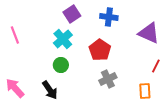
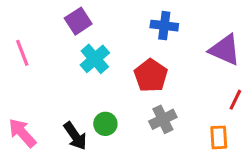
purple square: (72, 14) -> (78, 21), moved
green circle: (61, 65) -> (105, 124), moved

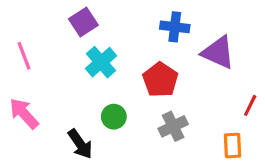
purple triangle: (225, 50) -> (218, 53), moved
green circle: (105, 124) -> (114, 117), moved
pink arrow: (22, 133) -> (24, 113), moved

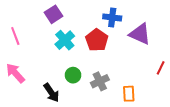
red pentagon: (160, 80) -> (97, 40), moved
gray cross: (173, 126) -> (100, 81), moved
orange rectangle: (233, 146) -> (129, 94), moved

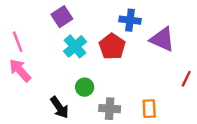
pink arrow: (15, 73) -> (20, 70), moved
gray cross: (100, 81) -> (110, 109), moved, turned 30

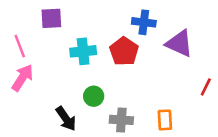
purple square: (62, 17) -> (51, 18), moved, turned 30
cyan cross: (75, 46) -> (83, 51), turned 35
pink arrow: (20, 70) -> (22, 78), turned 75

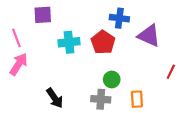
green circle: (94, 96) -> (112, 80), moved

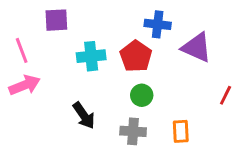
pink arrow: (19, 64) -> (25, 85), turned 35
green circle: (112, 80) -> (142, 95), moved
black arrow: (55, 98) -> (84, 115), moved

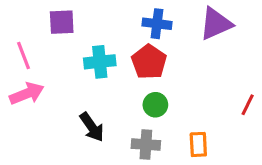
blue cross: (158, 24) -> (157, 24), moved
purple triangle: (197, 48) -> (216, 24), moved, turned -48

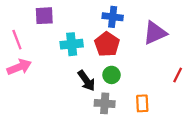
purple triangle: (216, 24) -> (155, 33), moved
black arrow: (92, 127) -> (86, 81), moved

